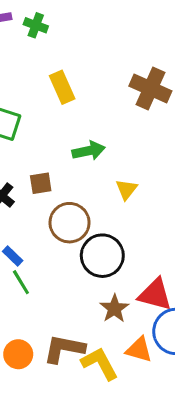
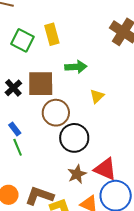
yellow rectangle: (62, 87) -> (52, 34), moved
brown square: (41, 183) -> (41, 84), size x1.8

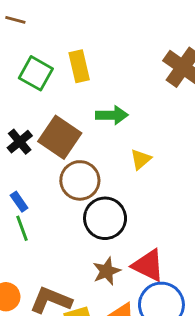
brown square: (41, 84) -> (60, 137), turned 32

